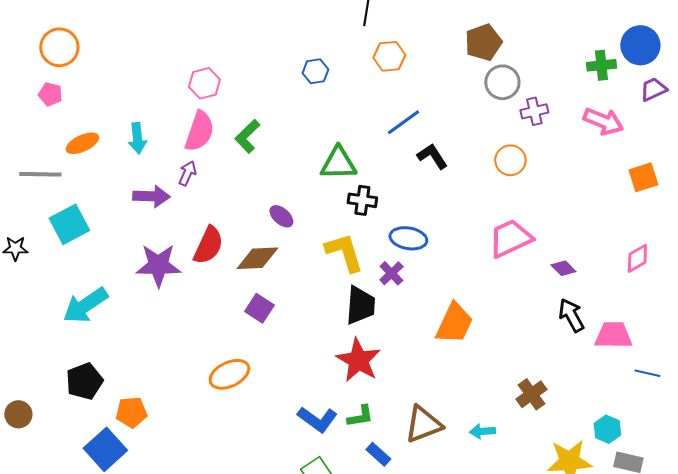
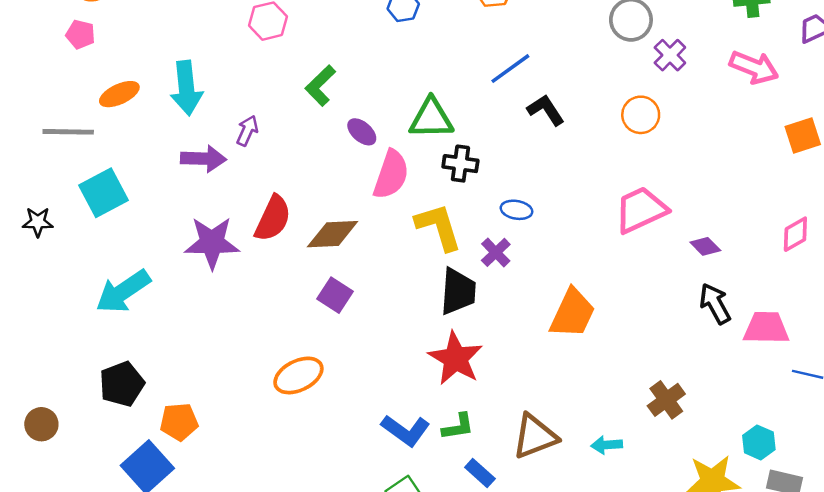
purple cross: (534, 111) -> (670, 55), turned -32
pink semicircle: (199, 131) -> (391, 174), moved
cyan arrow: (137, 138) -> (186, 88), size x1.4
purple ellipse: (281, 216) -> (362, 132), moved
blue ellipse: (408, 238) -> (516, 210), size x0.7

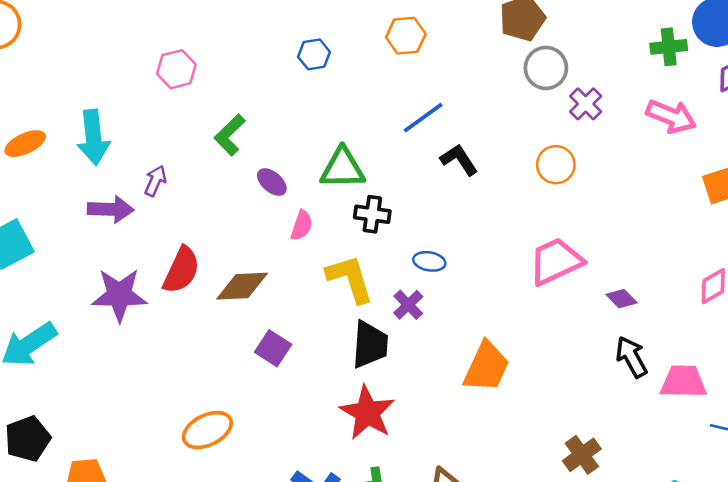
pink semicircle: (391, 174) -> (302, 225), size x0.6
purple square: (335, 295) -> (273, 348), moved

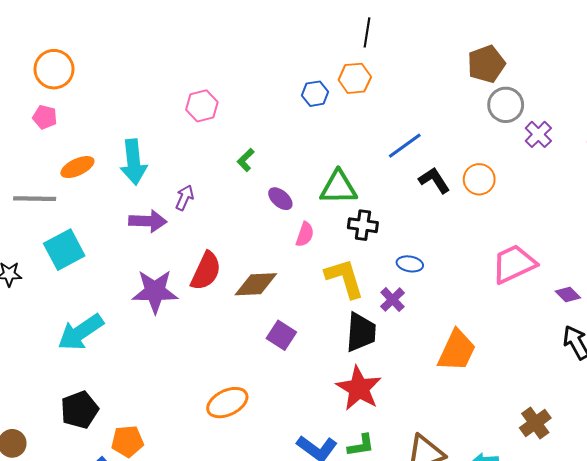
orange hexagon: (406, 36) -> (355, 78), moved
green L-shape: (230, 135) -> (246, 160), size x0.7
orange circle: (556, 165) -> (479, 179), moved

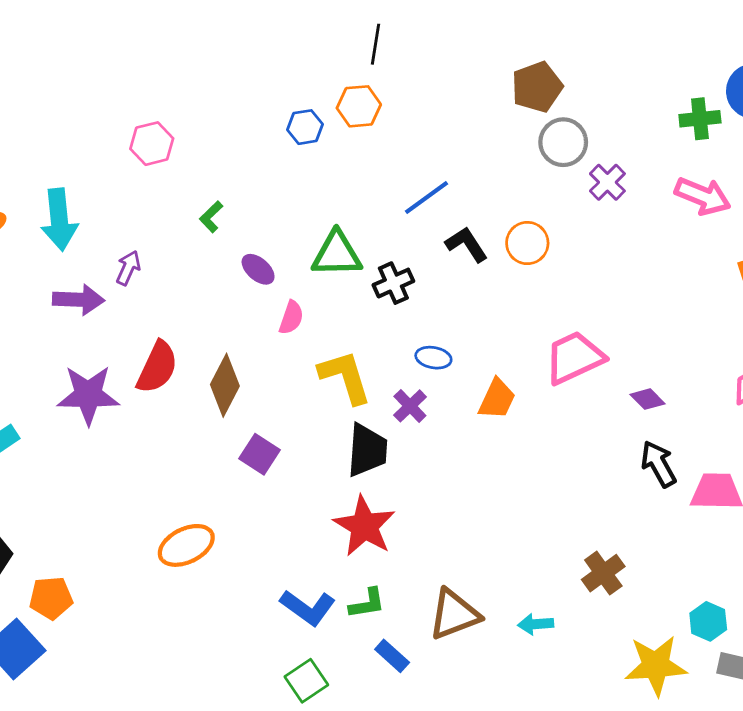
black cross: (363, 225) -> (393, 283), moved, turned -32
brown diamond: (256, 284) -> (225, 385), turned -60
orange trapezoid: (457, 351) -> (497, 399), moved, size x0.7

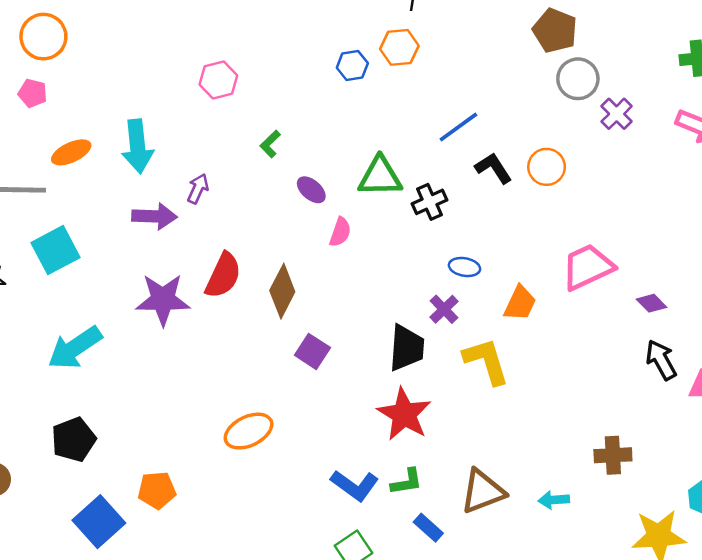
brown pentagon: (537, 87) -> (555, 31), turned -30
yellow L-shape: (345, 377) -> (486, 361), moved
brown cross: (603, 573) -> (613, 455), turned 33
orange pentagon: (51, 598) -> (157, 490), moved

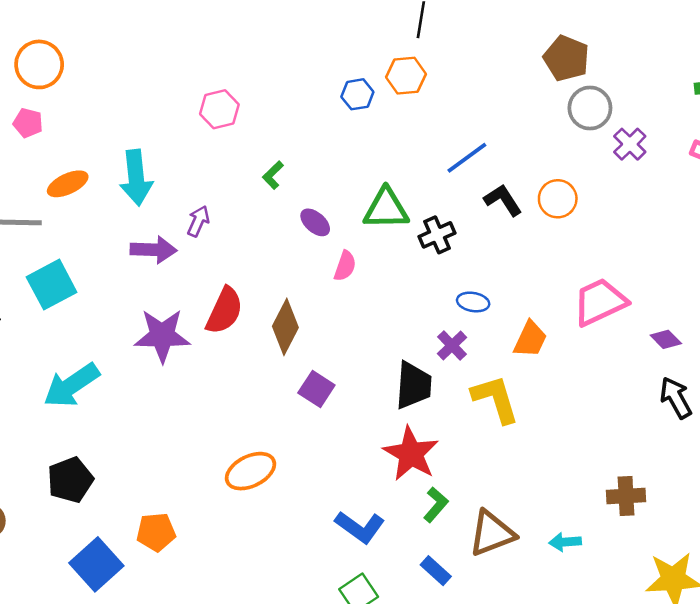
green L-shape: (407, 482) -> (436, 505), moved, turned -40

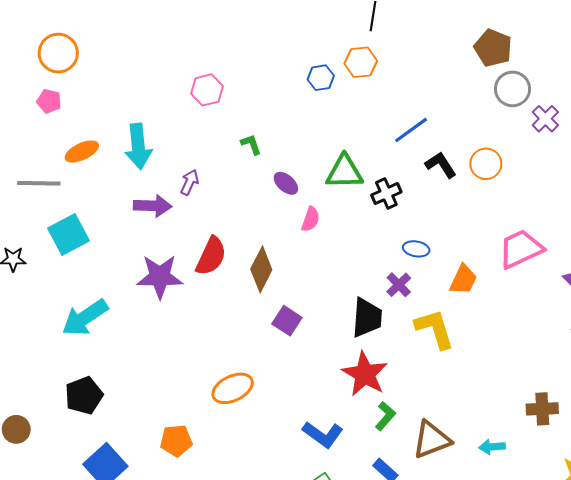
green L-shape: (273, 175) -> (251, 144), turned 115
orange pentagon: (156, 532) -> (176, 441), moved

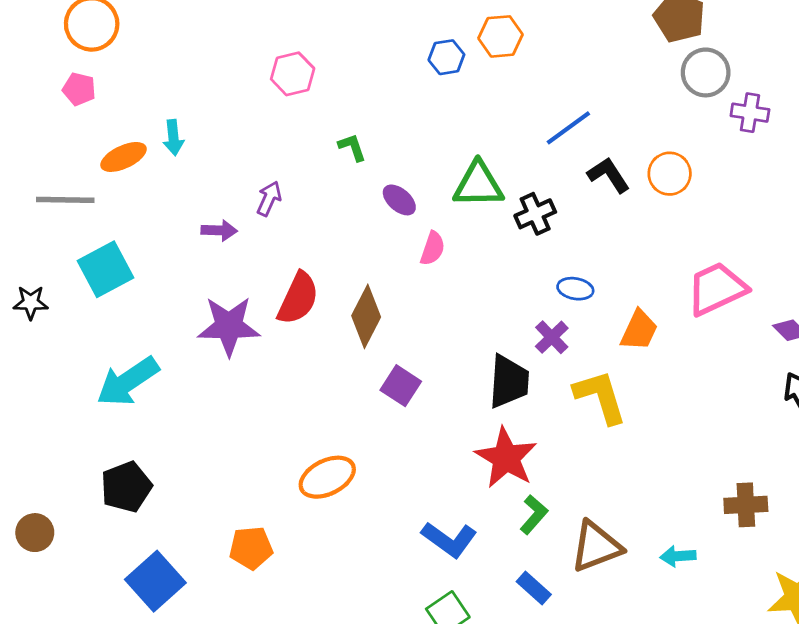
purple cross: (545, 119) -> (750, 113), turned -36
cyan arrow: (138, 146) -> (173, 138), moved, size x0.6
purple arrow: (153, 206) -> (219, 230), size x0.7

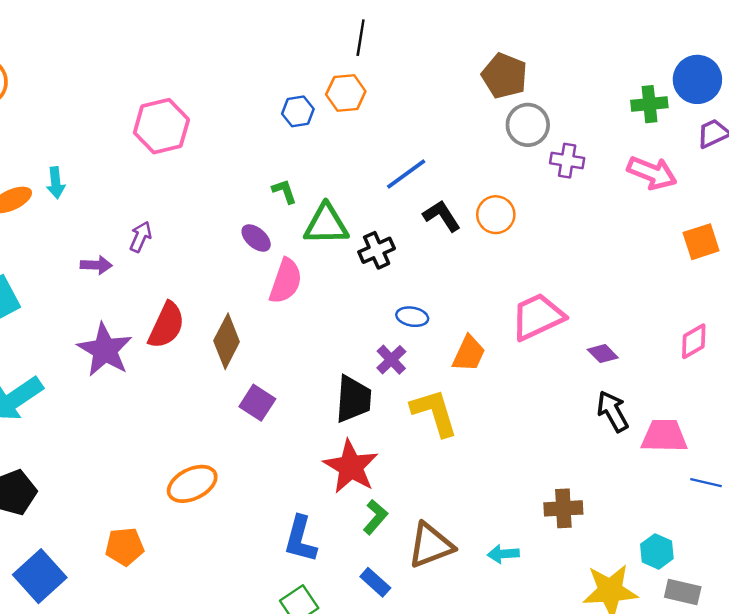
pink hexagon: (293, 74) -> (161, 126), size x1.4
green L-shape: (352, 147) -> (284, 191), moved
pink semicircle: (433, 248) -> (286, 281), size x1.5
purple star: (229, 326) -> (105, 350), turned 30
blue L-shape: (449, 540) -> (300, 539), turned 69

